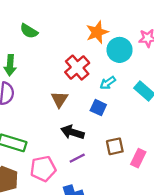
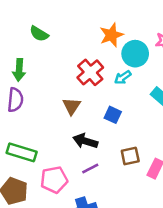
cyan arrow: (108, 83) -> (123, 77), moved

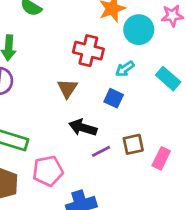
red cross: (90, 72) -> (88, 51), turned -35
cyan arrow: (123, 77) -> (125, 69), moved
purple line: (90, 169) -> (101, 151), moved

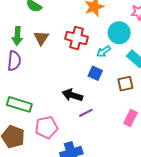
cyan circle: (139, 30) -> (119, 33), moved
brown triangle: (67, 88) -> (41, 38), moved
brown square: (133, 144) -> (125, 84), moved

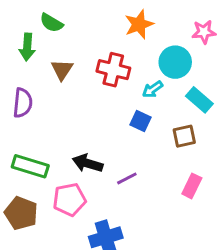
green arrow: (17, 36) -> (27, 47), moved
black arrow: (72, 95) -> (88, 163), moved

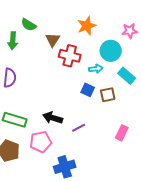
brown triangle: (62, 70) -> (53, 40), moved
cyan arrow: (153, 89) -> (96, 69), turned -152
brown square: (184, 136) -> (108, 95), moved

